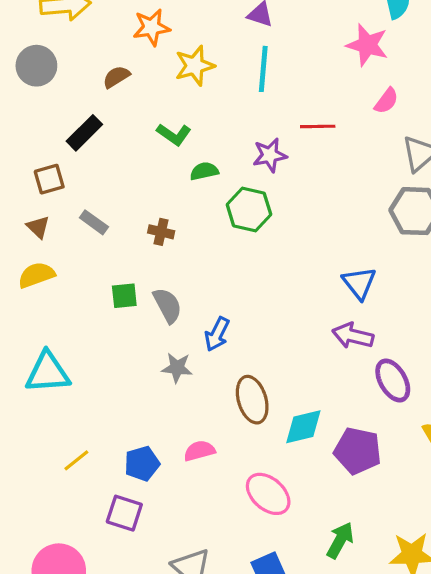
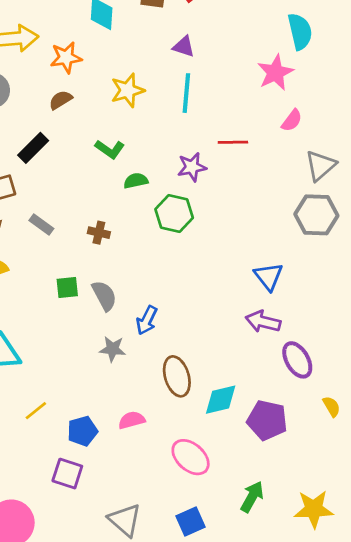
orange star: (151, 27) -> (66, 58), moved
pink star: (367, 45) -> (275, 73), turned 30
yellow line: (76, 460) -> (36, 411), moved

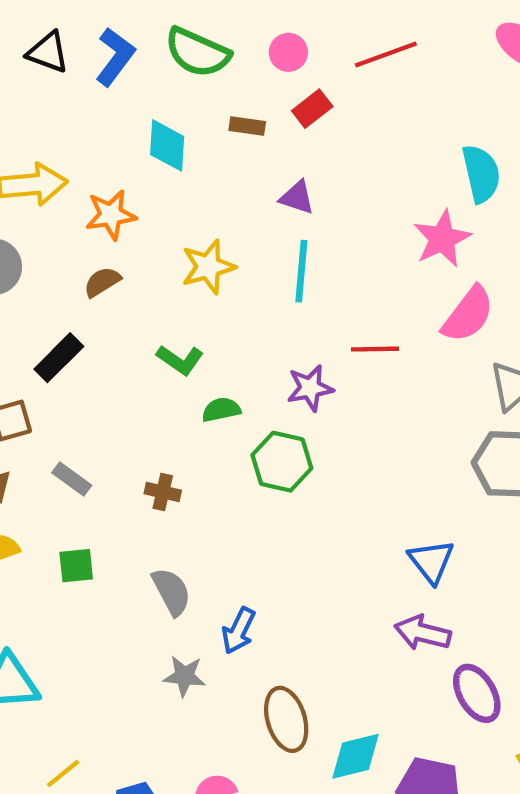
pink semicircle: (292, 120) -> (468, 314), size x1.6
green square: (67, 287) -> (76, 566), moved

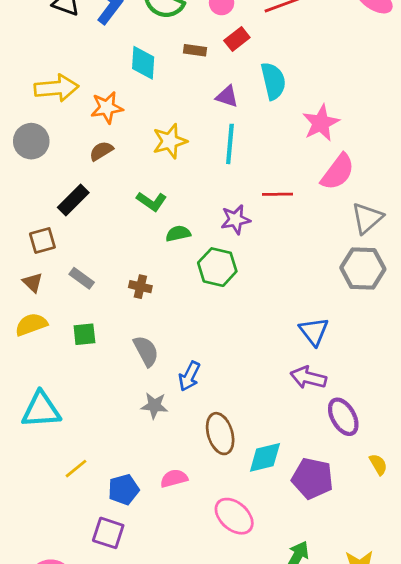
cyan semicircle: (481, 174) -> (273, 81), moved

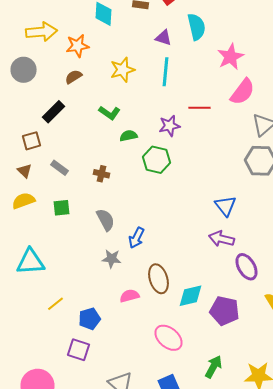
pink semicircle: (174, 478) -> (130, 296), moved

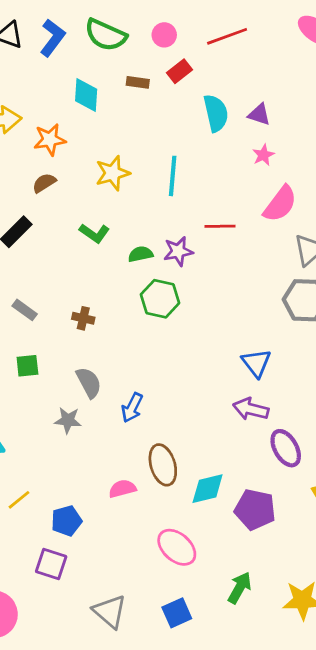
purple triangle: (164, 38) -> (259, 114), moved
pink star: (230, 57) -> (263, 155), size x0.6
green semicircle: (128, 136) -> (140, 254), moved
gray star: (112, 259) -> (68, 420), moved

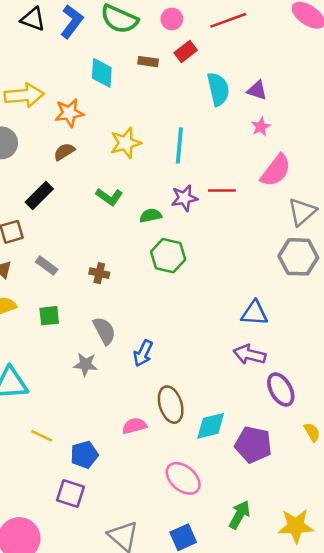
purple star: (178, 251) -> (184, 198), moved
blue triangle: (256, 363) -> (254, 313), turned -48
yellow line: (19, 500) -> (42, 436), turned 65

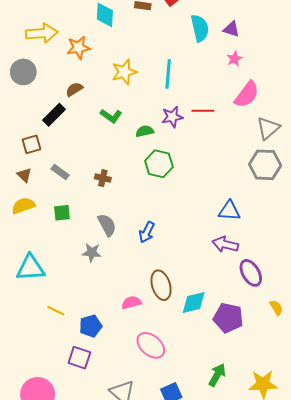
brown semicircle: (64, 152) -> (74, 89), moved
blue arrow: (143, 353) -> (147, 232), moved
pink ellipse: (183, 478) -> (151, 345), moved

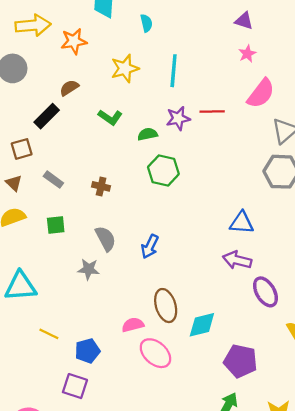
cyan semicircle: (200, 28) -> (146, 23), moved, size x0.6
purple pentagon: (228, 318) -> (241, 361), moved
pink ellipse: (151, 345) -> (155, 353), moved

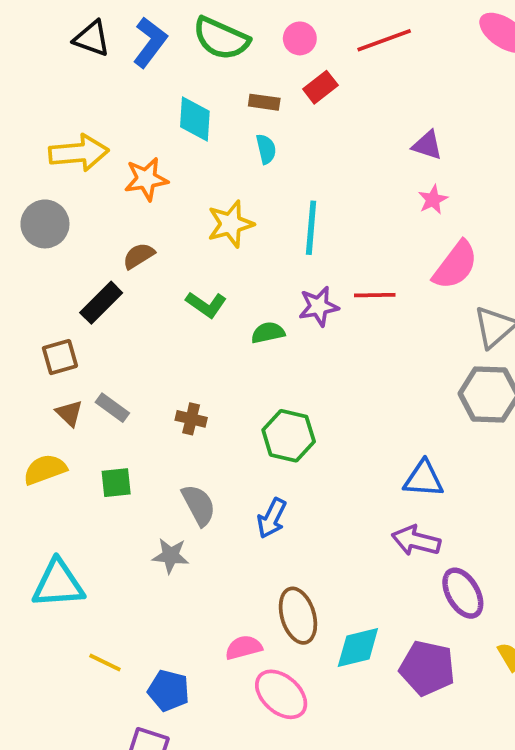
green hexagon: (163, 171) -> (289, 436), moved
brown triangle: (14, 183) -> (69, 413), moved
blue pentagon: (87, 351) -> (169, 691), turned 30
purple pentagon: (241, 361) -> (427, 668), moved

